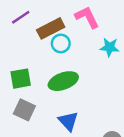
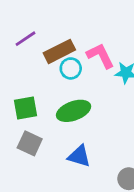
pink L-shape: (87, 17) -> (100, 56), moved
blue triangle: (68, 121) -> (79, 156), turned -30

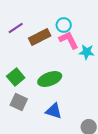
cyan circle: (71, 68) -> (64, 25), moved
green square: (25, 108) -> (16, 77), turned -30

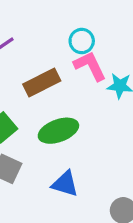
brown rectangle: (40, 37) -> (42, 83), moved

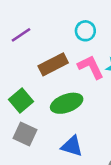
pink L-shape: (90, 66) -> (91, 67), moved

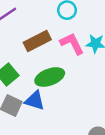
blue triangle: (72, 146) -> (35, 101), moved

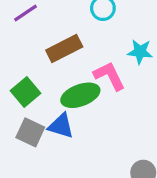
pink L-shape: (72, 44) -> (109, 76), moved

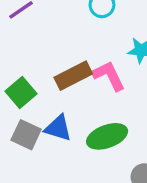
brown rectangle: (64, 48) -> (73, 76), moved
green ellipse: (80, 95) -> (107, 136), moved

